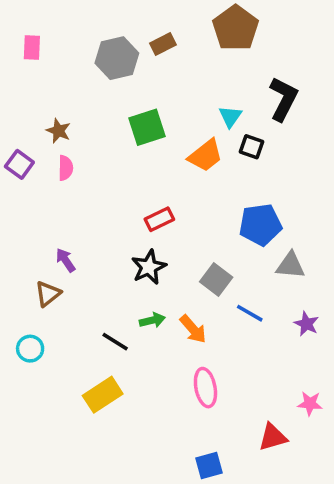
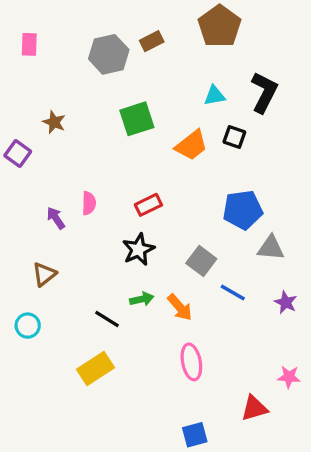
cyan triangle: (230, 117) -> (215, 96), moved, turned 45
pink semicircle: (66, 168) -> (89, 203), moved
purple arrow: (66, 260) -> (56, 218), moved

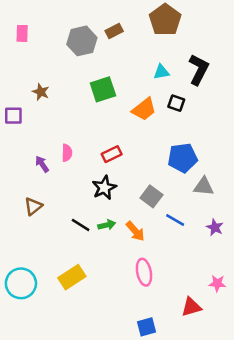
purple square: (18, 154) -> (13, 116), turned -36
black line: (107, 319) -> (81, 225), moved
cyan circle: (28, 326) -> (21, 283), moved, size x1.6

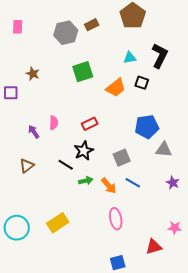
gray square: (151, 196) -> (122, 158), turned 30
blue line: (175, 220) -> (133, 183), moved
black line: (81, 225) -> (66, 165), moved

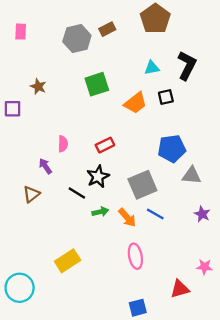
black square: (142, 83) -> (166, 97), turned -32
purple arrow: (34, 132) -> (45, 166), moved
gray square: (122, 158) -> (142, 185), size x1.4
cyan circle: (17, 228) -> (20, 288), moved

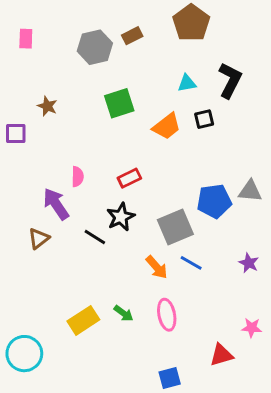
blue pentagon: (172, 149) -> (214, 201), moved
purple arrow: (45, 166) -> (56, 204), size x1.6
gray triangle: (192, 175) -> (250, 191), moved
green arrow: (100, 212) -> (124, 313), moved, turned 49

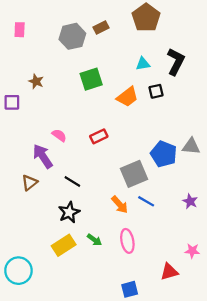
pink semicircle: (78, 177) -> (59, 135), turned -56
blue pentagon: (214, 201) -> (164, 154), turned 30
black star: (121, 217) -> (69, 212), moved

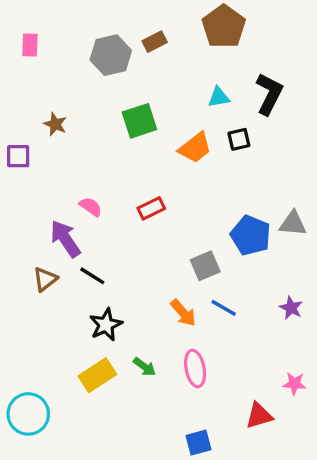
gray square: (134, 174) -> (205, 266), size x0.7
black line: (72, 182) -> (92, 276), moved

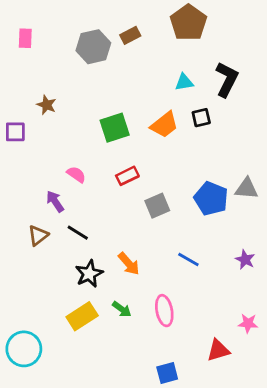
green square: (139, 121) -> (115, 128), moved
purple arrow: (65, 239) -> (55, 201), size x0.7
gray square: (205, 266) -> (157, 206), moved
orange arrow: (183, 313) -> (129, 264), moved

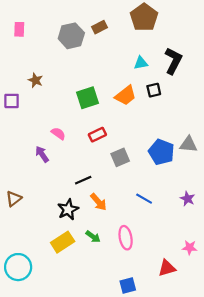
black line: (78, 233) -> (83, 180), moved, turned -56
brown triangle: (38, 235) -> (14, 199), moved

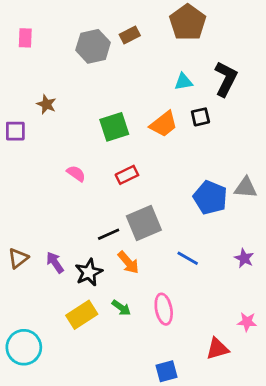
purple arrow: (42, 154) -> (55, 262), moved
gray square: (120, 157) -> (144, 223), moved, size x1.4

